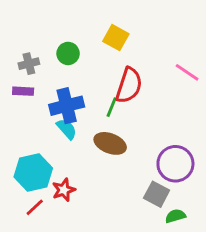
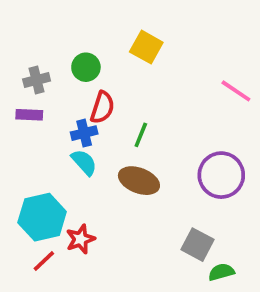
red semicircle: (129, 85) -> (102, 107), moved, size x0.7
blue cross: (67, 106) -> (84, 133), size x0.6
purple circle: (175, 164) -> (221, 175), moved

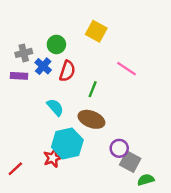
pink line: (236, 91) -> (126, 69), moved
blue cross: (84, 133) -> (43, 66), moved, turned -35
purple circle: (221, 175) -> (119, 148), moved, size x0.6
cyan hexagon: (42, 217) -> (67, 143), moved
red line: (44, 261) -> (15, 169), moved

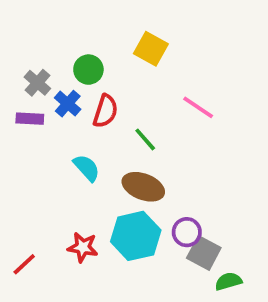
gray cross: (24, 53) -> (37, 83), turned -35
green line: (93, 89) -> (145, 139), turned -63
cyan hexagon: (67, 143) -> (136, 236), moved
red star: (53, 158) -> (83, 247), turned 30

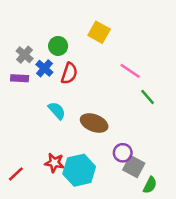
green line: (145, 139) -> (148, 97), moved
cyan hexagon: (136, 236) -> (79, 170), moved
green semicircle: (228, 281) -> (150, 185), turned 133

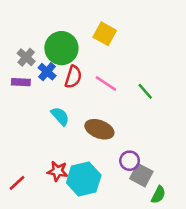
green circle: (58, 46) -> (61, 48), size x1.6
pink line: (130, 71) -> (106, 83), moved
green line: (148, 97) -> (145, 91), moved

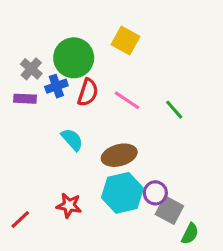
blue cross: (47, 72) -> (56, 86), turned 30
brown ellipse: (99, 129) -> (119, 155), turned -36
cyan hexagon: (84, 179) -> (122, 193), moved

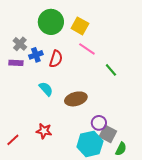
green circle: (74, 58) -> (51, 22), moved
pink line: (127, 100) -> (87, 49), moved
cyan hexagon: (122, 193) -> (90, 144), moved

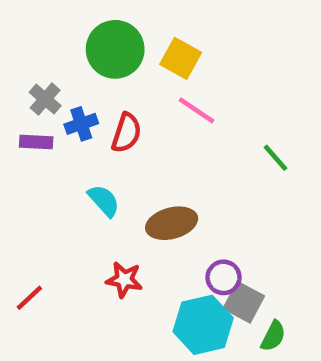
green line: (111, 70) -> (275, 158), moved
red star: (44, 131) -> (124, 280), moved
red line: (13, 140) -> (29, 298), moved

